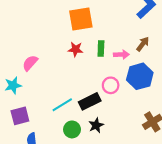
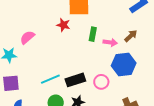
red star: (76, 49) -> (63, 25), moved
pink circle: (111, 85) -> (101, 82), moved

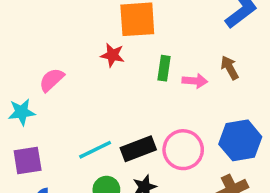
brown arrow: (131, 36) -> (230, 68), turned -72
blue hexagon: (124, 64) -> (240, 140), moved
pink circle: (101, 82) -> (183, 150), size x1.5

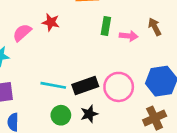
red star: (112, 55) -> (51, 22), moved
cyan line: (95, 150) -> (53, 85), turned 35

